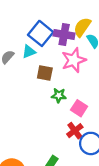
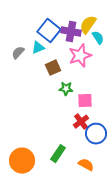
brown square: (45, 73) -> (53, 68), turned -35
pink square: (79, 108) -> (85, 101), turned -35

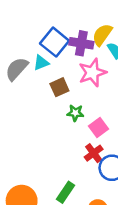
gray semicircle: (18, 53) -> (17, 69), size x1.5
pink square: (85, 101) -> (99, 127), turned -35

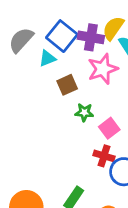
gray semicircle: (17, 69) -> (21, 40), moved
red cross: (94, 153) -> (104, 156), turned -36

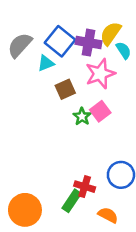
green star: (84, 112) -> (82, 116), turned 30
pink square: (109, 128) -> (100, 111), moved
red cross: (104, 156) -> (85, 187), moved

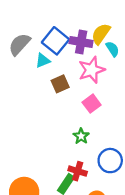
green star: (82, 116) -> (81, 136), moved

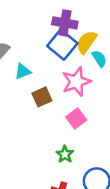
blue square: (56, 41) -> (62, 45), moved
purple cross: (81, 42) -> (65, 23), moved

